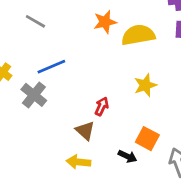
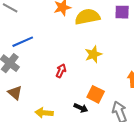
brown triangle: (85, 131) -> (15, 93), moved

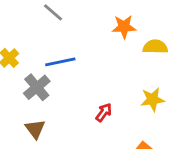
yellow semicircle: (87, 17) -> (155, 47), size x0.7

